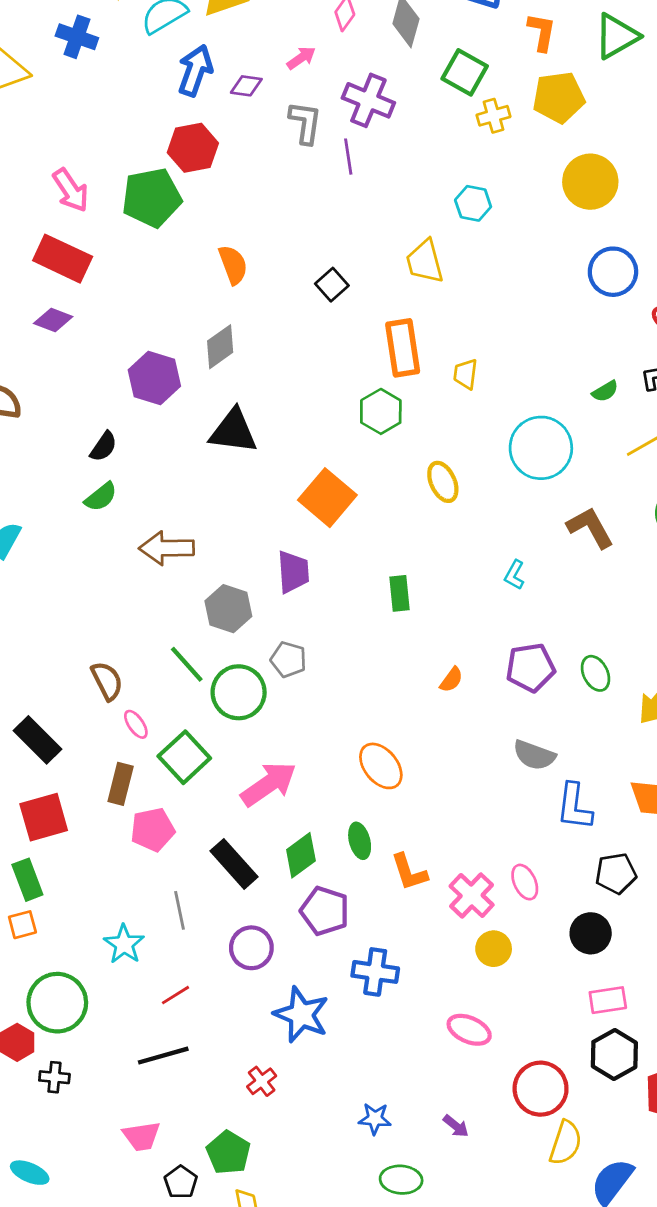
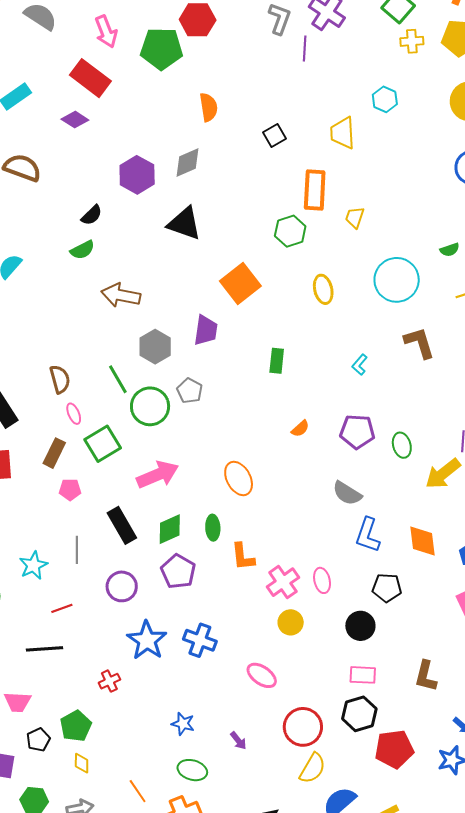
pink pentagon: (153, 830) -> (70, 490), size x0.7
blue cross: (375, 972) -> (200, 640), moved

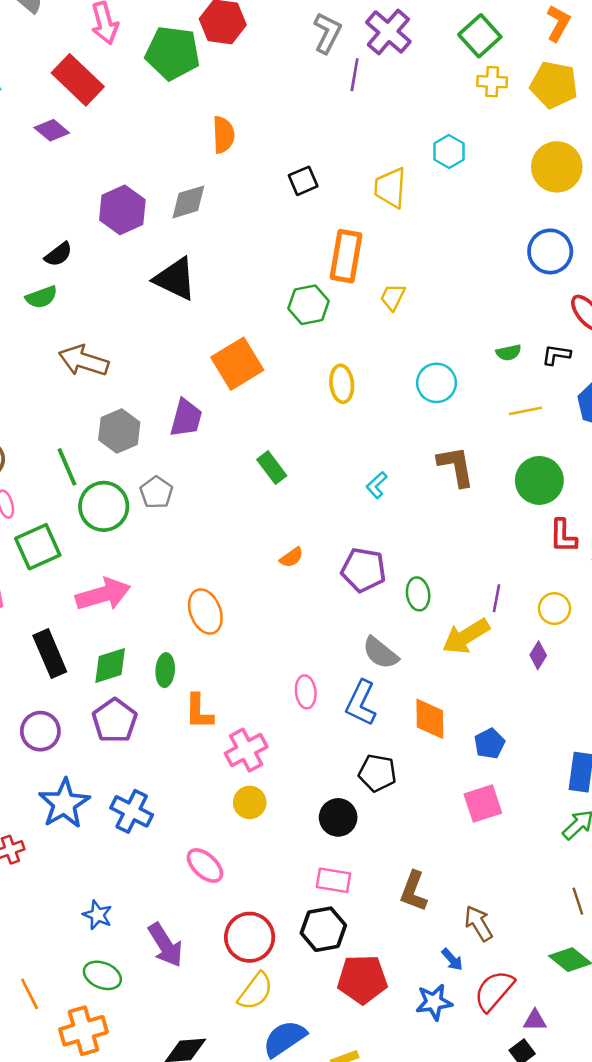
cyan circle: (397, 280) -> (436, 383), size x0.7
green rectangle: (277, 361) -> (272, 468), turned -50
gray semicircle: (347, 493) -> (380, 653), moved
pink ellipse: (322, 580) -> (306, 692), moved
purple arrow: (238, 741) -> (165, 945), size x1.8

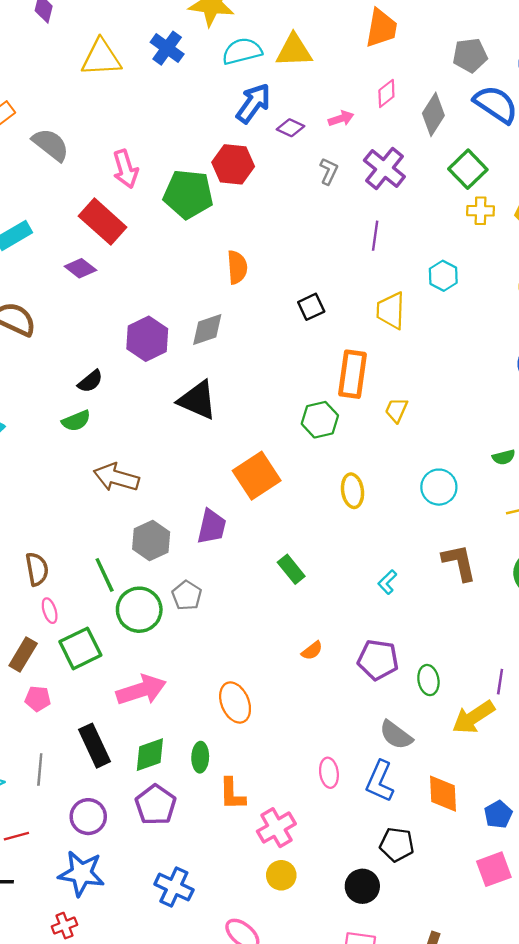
gray L-shape: (327, 33) -> (329, 171), size x0.7
purple line: (355, 75) -> (375, 236), moved
blue star: (64, 804) -> (81, 873), moved, turned -30

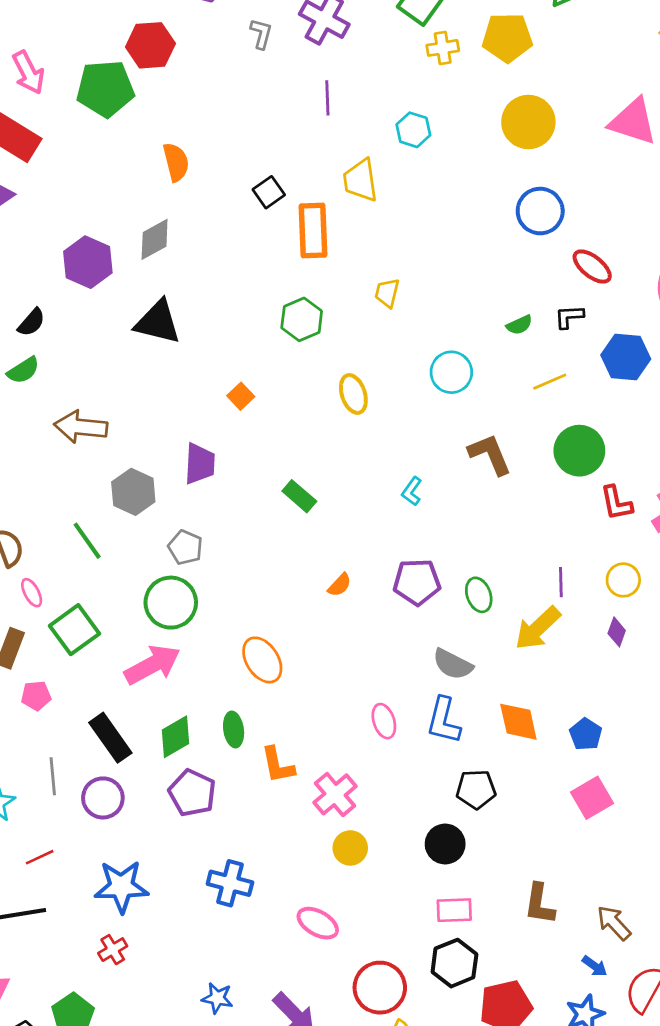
orange rectangle: (352, 374) -> (313, 231), moved
orange square: (257, 476) -> (241, 396), size x0.5
green circle: (139, 610) -> (171, 603), moved
purple circle: (88, 817) -> (103, 798), moved

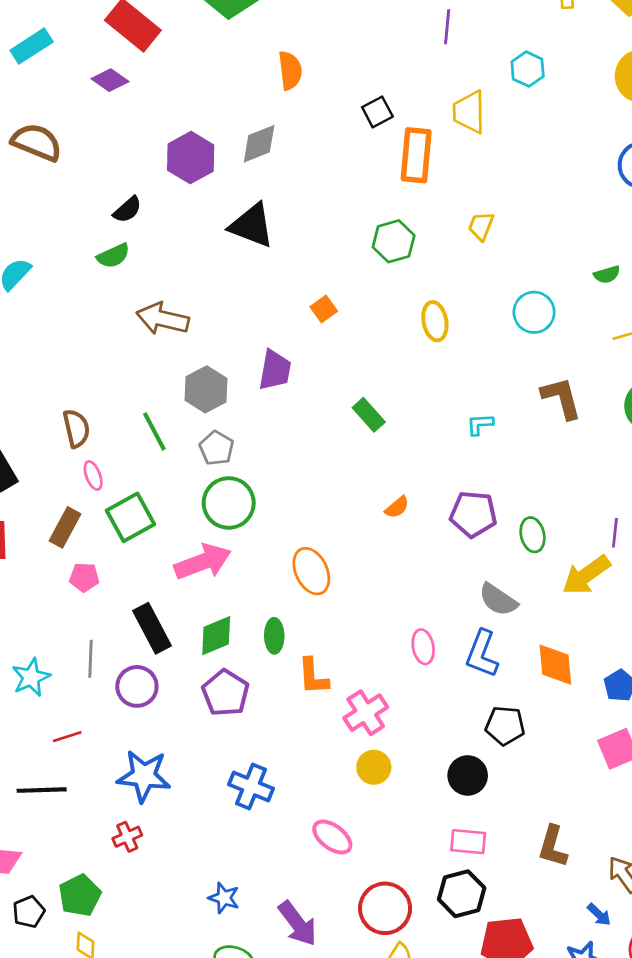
cyan L-shape: (412, 491) -> (480, 424), turned 44
gray pentagon: (185, 547) -> (217, 448), moved

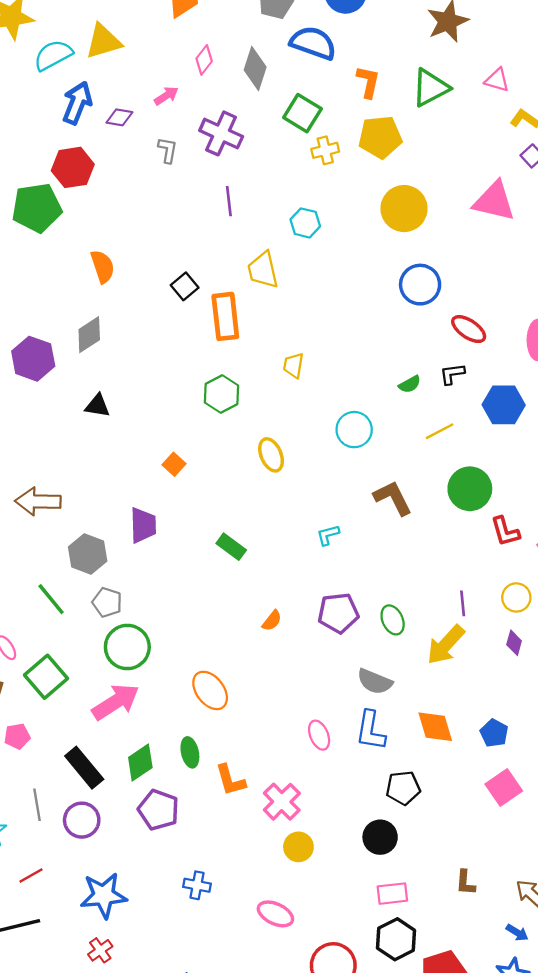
black triangle: (252, 225) -> (97, 406), size x0.6
blue cross: (251, 787) -> (197, 885), size x0.7
brown L-shape: (553, 846) -> (466, 883), size x0.7

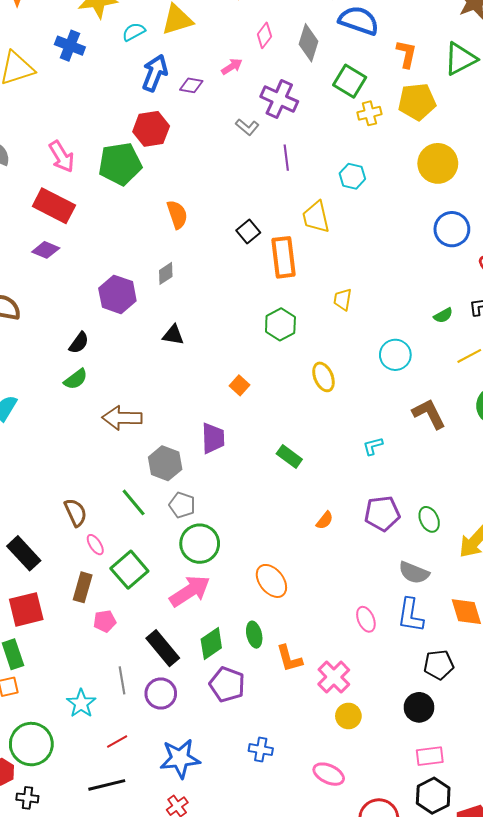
cyan semicircle: (53, 55) -> (134, 32), size x0.7
gray L-shape: (168, 150) -> (247, 127), moved, turned 120
gray diamond: (89, 335) -> (166, 273), size x0.7

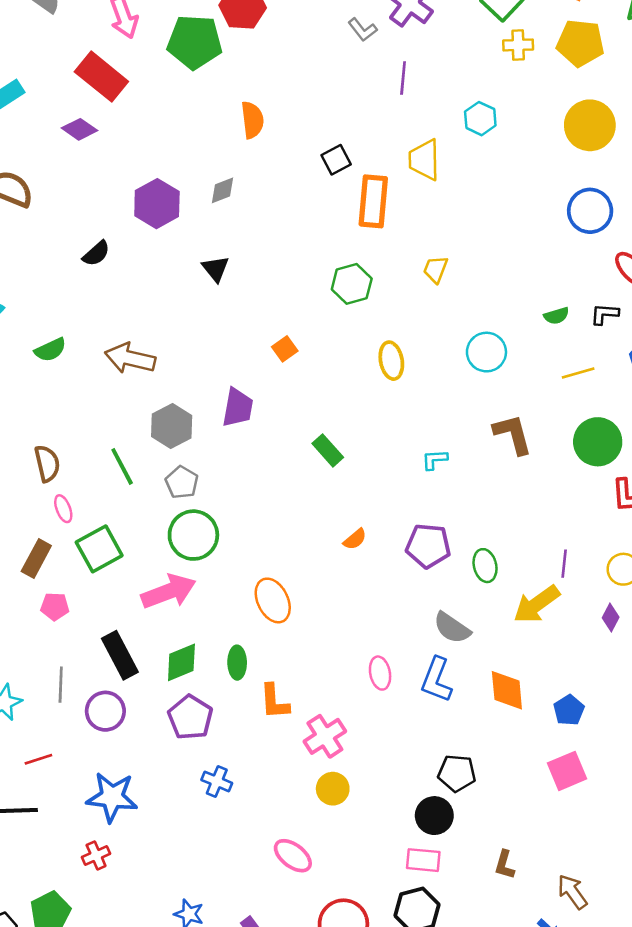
black triangle: (173, 335) -> (216, 269), turned 30
green semicircle: (76, 379) -> (50, 350), moved
black pentagon: (439, 665) -> (457, 773), moved
black circle: (419, 707) -> (434, 816), moved
blue cross: (261, 750) -> (217, 781), moved

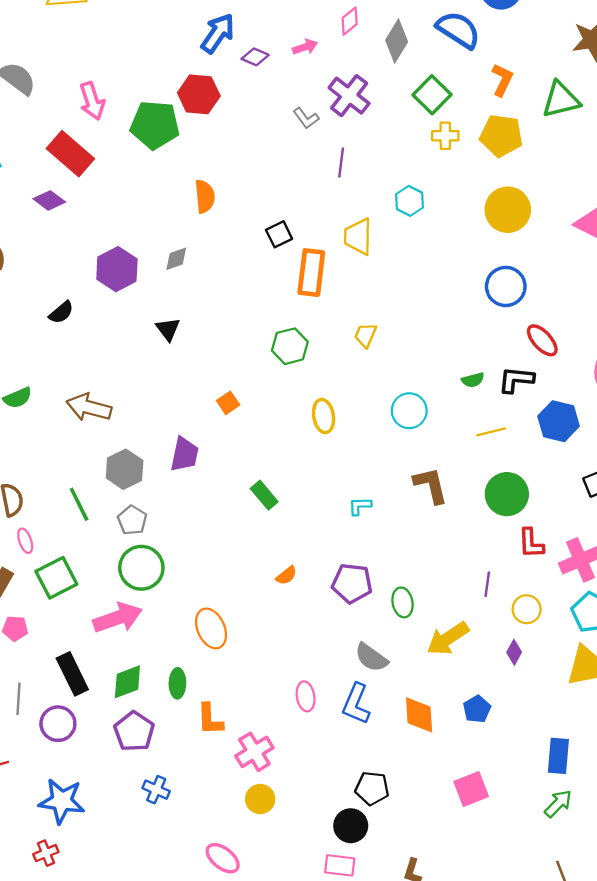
black L-shape: (604, 314) -> (516, 380), size x1.4
purple line: (564, 564) -> (487, 584), moved
blue pentagon: (569, 710) -> (477, 709), moved

